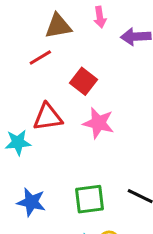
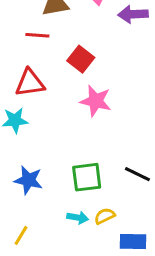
red line: (40, 57) -> (37, 35), turned 35
red triangle: (48, 117) -> (30, 83), moved

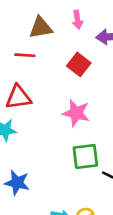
red square: (81, 59) -> (79, 64), moved
green square: (87, 177) -> (85, 156), moved

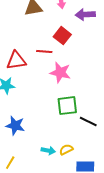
red line: (25, 55) -> (44, 52), moved

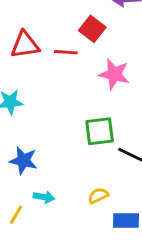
red triangle: (16, 61) -> (25, 45), moved
pink star: (60, 73) -> (114, 74), moved
cyan arrow: (48, 151) -> (44, 197), moved

